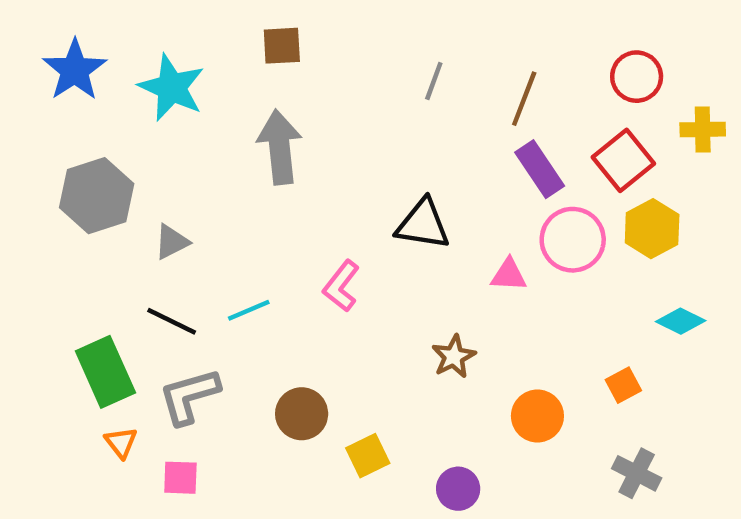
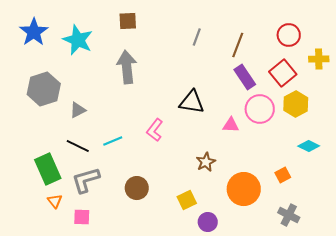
orange circle: (537, 416) -> (244, 189), size x1.4
yellow square: (368, 456) -> (187, 200), moved

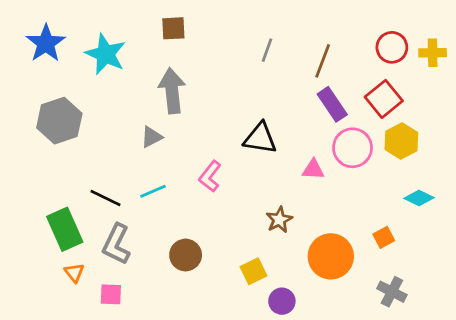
yellow cross: (319, 59) -> (433, 53), moved
gray triangle: (78, 110) -> (152, 137), moved
gray L-shape: (86, 180) -> (116, 244), turned -48

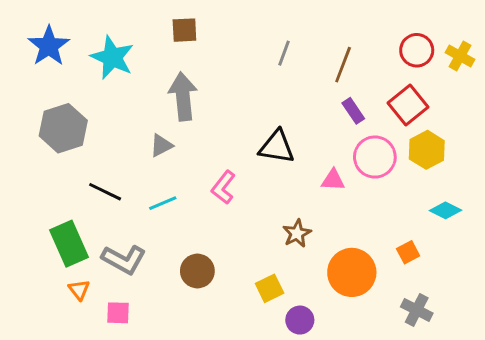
yellow cross: (433, 53) -> (460, 56), turned 30
purple rectangle: (332, 104) -> (353, 111), size x0.7
black line: (105, 198) -> (105, 192), moved
gray L-shape: (116, 244) -> (124, 259), turned -87

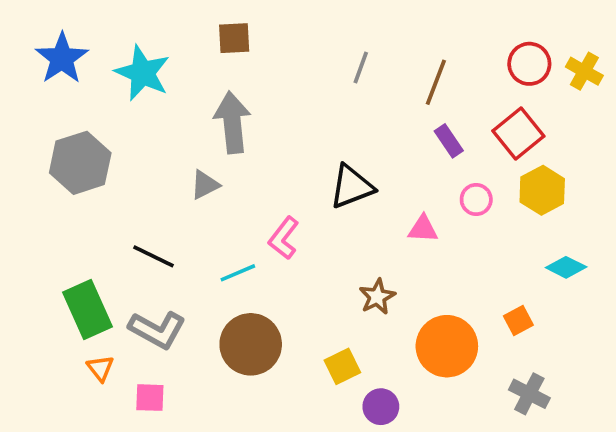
black triangle: (277, 147) -> (352, 187), turned -30
pink circle: (375, 157) -> (476, 199), size x0.6
black line: (105, 192) -> (154, 256), moved
cyan line: (163, 203) -> (238, 273), moved
brown circle: (197, 271) -> (251, 344), size x1.4

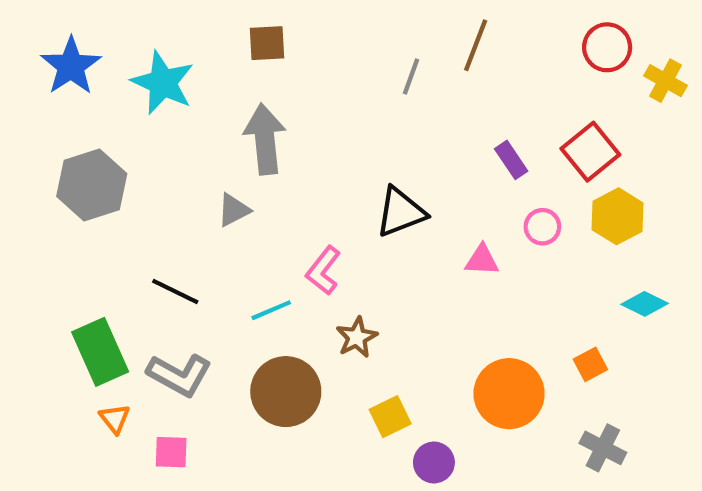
red circle: (529, 64) -> (607, 47), moved
brown line: (436, 82) -> (476, 45), moved
brown star: (377, 297) -> (357, 337), moved

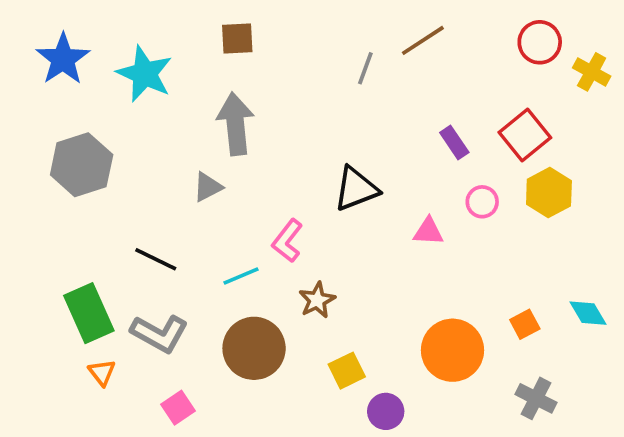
brown line: (476, 45) -> (423, 40), turned 36
cyan diamond: (645, 304) -> (588, 313), moved, turned 33
pink square: (171, 452) -> (178, 408), moved, turned -36

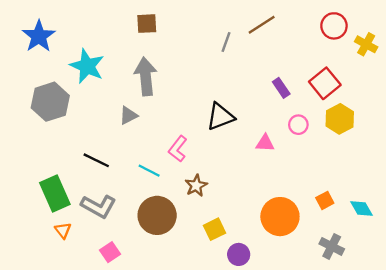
cyan star: (145, 74) -> (87, 66), moved
cyan line: (241, 276) -> (149, 171), turned 50
cyan diamond: (588, 313) -> (362, 209), moved

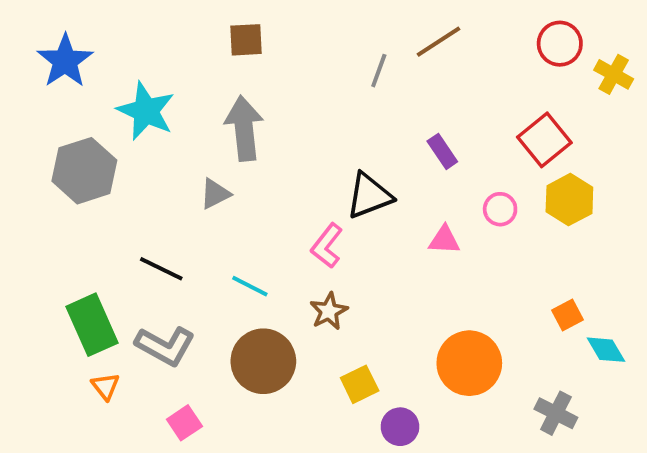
purple rectangle: (281, 88) -> (442, 151), moved
pink L-shape: (178, 149) -> (327, 246), moved
orange square: (325, 200) -> (567, 315), moved

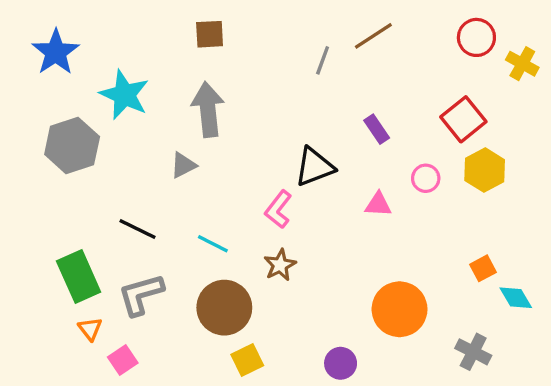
gray L-shape: (165, 346) -> (141, 295), turned 135
yellow square: (360, 384) -> (247, 360), moved
pink square: (184, 423) -> (123, 360), moved

